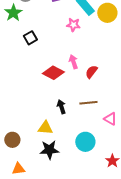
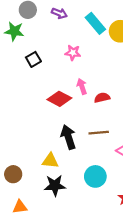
green star: (13, 13) -> (14, 31), turned -30
pink star: (73, 25) -> (73, 53), moved
red semicircle: (91, 72) -> (102, 98), turned 40
black arrow: (61, 107) -> (68, 137), size x1.5

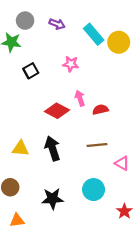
black arrow: (68, 137) -> (52, 148), moved
yellow triangle: (50, 161) -> (20, 148), moved

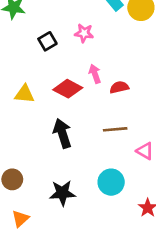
black square: (31, 71) -> (47, 41), moved
yellow triangle: (20, 148) -> (24, 94), moved
orange triangle: (17, 220) -> (20, 219), turned -35

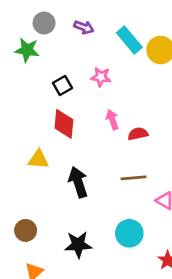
red diamond: (68, 89) -> (64, 124), moved, turned 68
yellow triangle: (24, 94) -> (38, 159), moved

